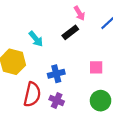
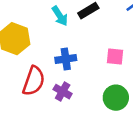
cyan arrow: (36, 39) -> (60, 16), moved

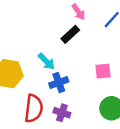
cyan arrow: (60, 16) -> (46, 61), moved

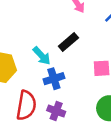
black rectangle: (70, 34) -> (68, 42), moved

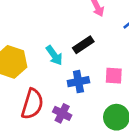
blue cross: (54, 79) -> (78, 82), moved

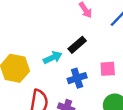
cyan arrow: (54, 55) -> (53, 58), turned -72

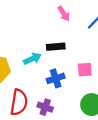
black rectangle: (77, 45) -> (56, 47), turned 36

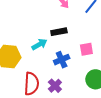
purple cross: (45, 107) -> (55, 86), turned 32

